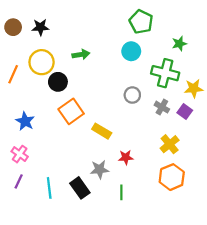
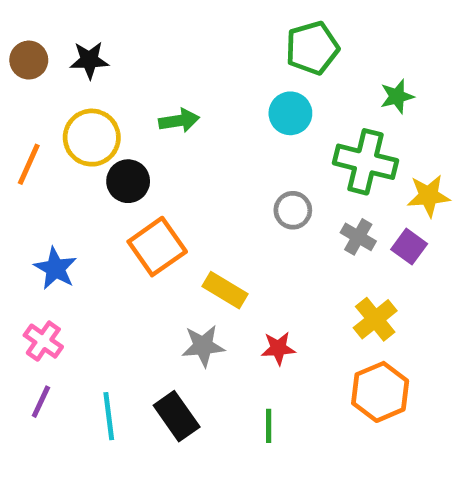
green pentagon: (141, 22) -> (312, 48), turned 30
gray star: (100, 169) -> (203, 346), moved

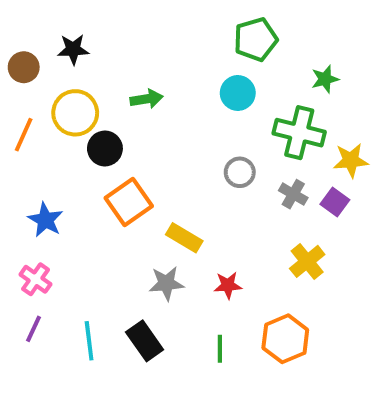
brown circle: (29, 60) -> (24, 67), moved
orange hexagon: (380, 392) -> (285, 339), moved

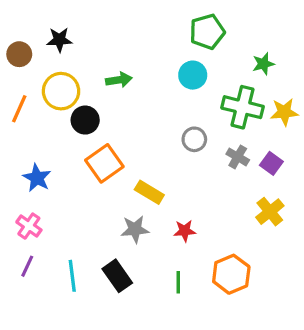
yellow star: (351, 160) -> (284, 112), moved
yellow cross: (307, 261) -> (270, 212), moved

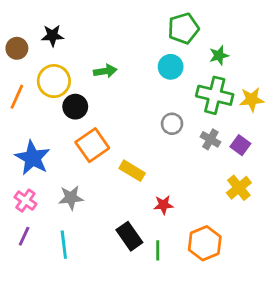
green star: (263, 64) -> (219, 55), moved
blue star: (37, 178) -> (33, 158), size x1.4
gray star: (135, 229) -> (71, 198), moved
black rectangle: (117, 276) -> (129, 236), moved

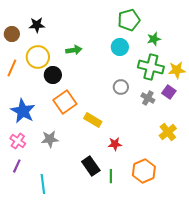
purple square: (240, 145) -> (169, 92), moved
cyan line: (64, 245) -> (43, 184), moved

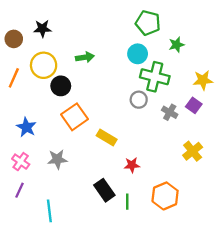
green pentagon: (129, 20) -> (148, 23), turned 30
green cross: (151, 67) -> (155, 77), moved
blue star: (23, 111) -> (26, 127), size x0.7

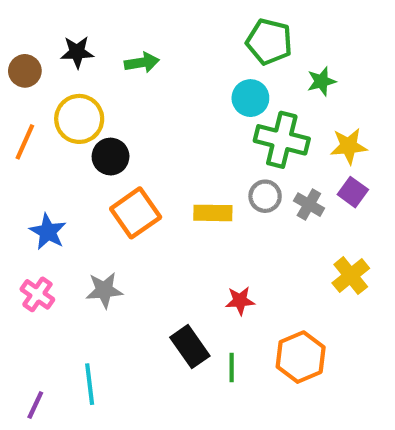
green arrow: (85, 57) -> (142, 63), moved
yellow star: (203, 80) -> (349, 146), moved
gray circle: (139, 100) -> (265, 196), moved
yellow rectangle: (107, 137) -> (213, 213), moved, turned -30
purple line: (19, 190) -> (35, 405), moved

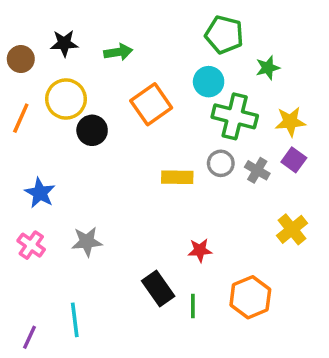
orange square: (136, 213) -> (151, 104), moved

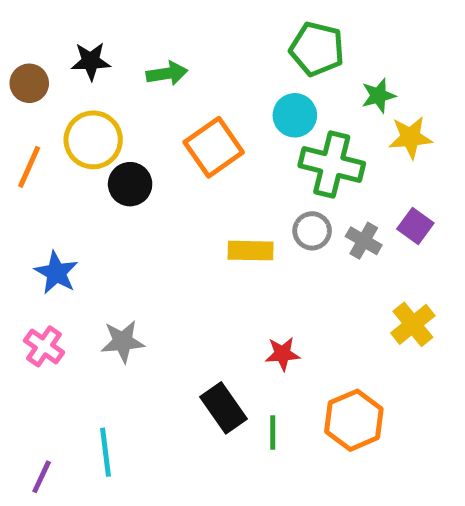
yellow star: (290, 122) -> (410, 137), moved

